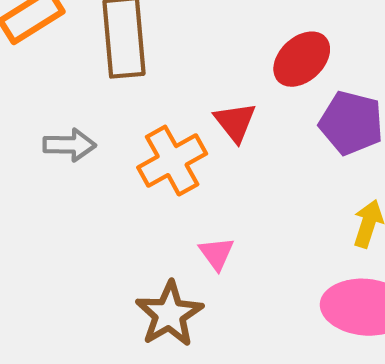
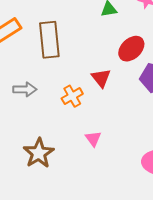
orange cross: (172, 161) -> (72, 96), size x0.7
brown star: (169, 314) -> (39, 153), moved

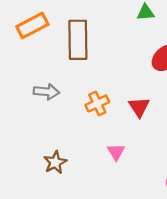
red triangle: (101, 78) -> (139, 107), moved
brown star: (39, 153) -> (55, 162), size x0.7

